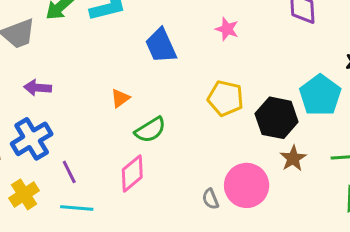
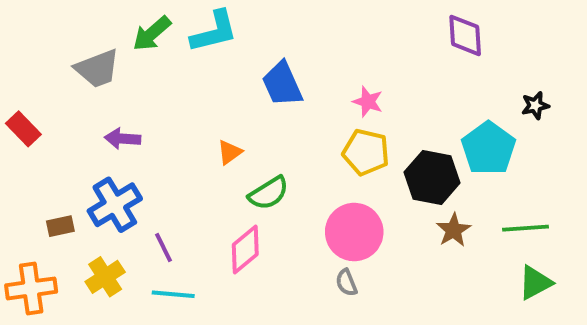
pink star: (227, 29) -> (368, 102), moved
pink circle: (247, 185) -> (354, 232), moved

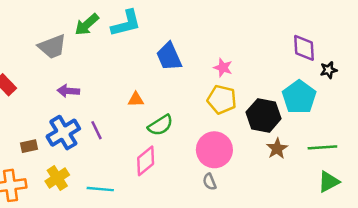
purple diamond: (465, 35) -> (304, 48), moved
orange triangle: (230, 152) -> (136, 99), turned 35
purple line: (163, 248) -> (97, 130), moved

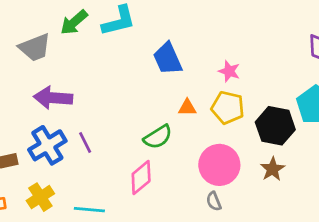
purple arrow: (68, 91) -> (53, 98), size x1.5
orange triangle: (136, 99) -> (187, 108), moved
brown star: (277, 149) -> (272, 169), moved

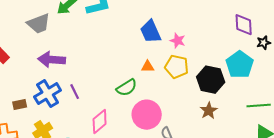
blue trapezoid: (168, 59) -> (151, 32), moved
pink circle: (219, 165) -> (147, 115), moved
pink diamond: (141, 177) -> (100, 122), moved

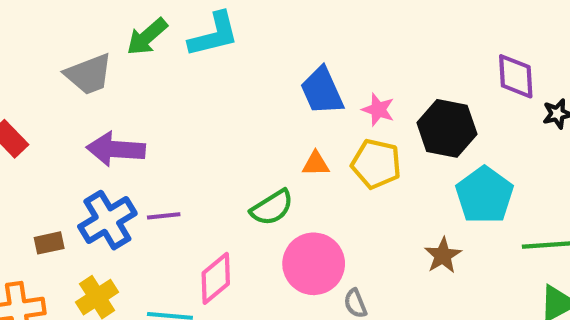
cyan pentagon: (240, 65) -> (484, 195), moved
black hexagon: (211, 80) -> (447, 128), moved
purple line: (75, 92) -> (164, 216), turned -70

